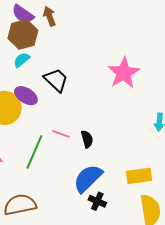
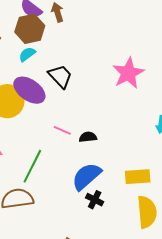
purple ellipse: (26, 96) -> (29, 90), size x1.4
black semicircle: (87, 139) -> (88, 137), turned -84
green line: (34, 152) -> (32, 166), moved

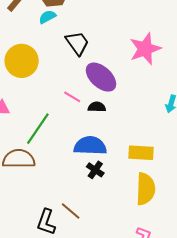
purple ellipse: (29, 90) -> (101, 77), moved
blue semicircle: (86, 176) -> (90, 146), turned 36

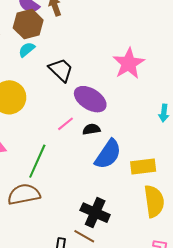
pink line: (72, 97) -> (65, 124), turned -60
blue semicircle: (90, 146) -> (108, 154), moved, turned 132
black cross: (95, 170) -> (95, 213), moved, size x1.6

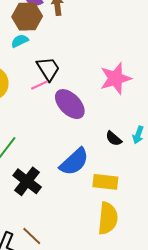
pink line: (65, 124) -> (40, 85), moved
black semicircle: (91, 129) -> (114, 139), moved, turned -144
black cross: (95, 213) -> (27, 181), moved

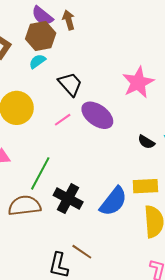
pink line: (40, 85) -> (63, 120), moved
blue semicircle: (74, 162) -> (113, 201), moved

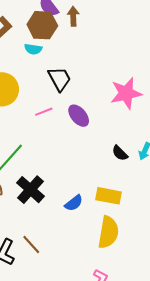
cyan semicircle: (37, 61) -> (33, 49), turned -150
purple ellipse: (97, 115) -> (79, 116), size x0.7
blue semicircle: (113, 201) -> (74, 203), size x0.6

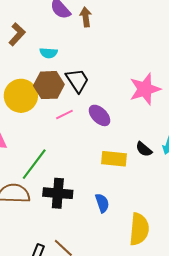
brown hexagon: (42, 25) -> (49, 85), moved
black cross: (30, 190) -> (58, 193), turned -32
yellow rectangle: (109, 196) -> (114, 159), moved
blue semicircle: (74, 203) -> (102, 203), turned -66

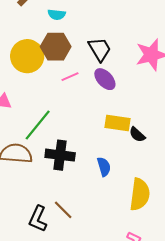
black trapezoid: (77, 80) -> (100, 49), moved
black semicircle: (144, 149) -> (137, 135), moved

